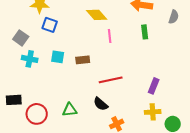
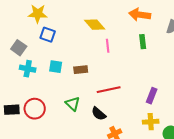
green triangle: (70, 110) -> (73, 104), moved, turned 49
red circle: (37, 114) -> (35, 109), moved

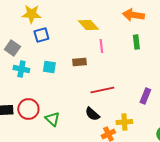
blue square: (48, 35) -> (41, 35), turned -35
brown rectangle: (81, 70) -> (79, 62), moved
green triangle: (73, 104) -> (52, 119), moved
yellow cross: (151, 122) -> (124, 122), moved

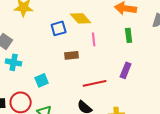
blue square: (41, 35) -> (59, 28), moved
cyan square: (49, 67) -> (42, 80), moved, turned -32
purple rectangle: (145, 96) -> (126, 70), moved

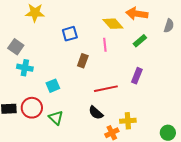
yellow diamond: (81, 18) -> (113, 24), moved
green rectangle: (129, 35) -> (140, 41), turned 56
brown rectangle: (72, 55) -> (83, 61), turned -64

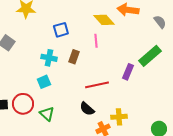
gray semicircle: (169, 26) -> (160, 22), turned -56
green rectangle: (140, 41) -> (150, 56), moved, size x1.6
cyan cross: (25, 68) -> (49, 58), moved

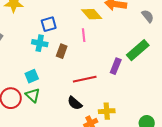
cyan cross: (49, 58) -> (40, 43), moved
green triangle: (47, 114) -> (33, 95), moved

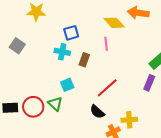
purple rectangle: (116, 66) -> (149, 83), moved
cyan square: (32, 76) -> (67, 85), moved
red line: (85, 79) -> (107, 88), turned -30

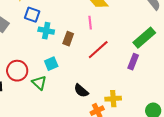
blue square: (71, 33) -> (32, 15), moved, turned 35
red line: (107, 88) -> (98, 50), moved
red circle: (33, 107) -> (17, 71), moved

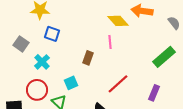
cyan cross: (46, 31) -> (42, 62), moved, turned 35
red line: (98, 50) -> (118, 84), moved
purple rectangle: (133, 62) -> (154, 93), moved

